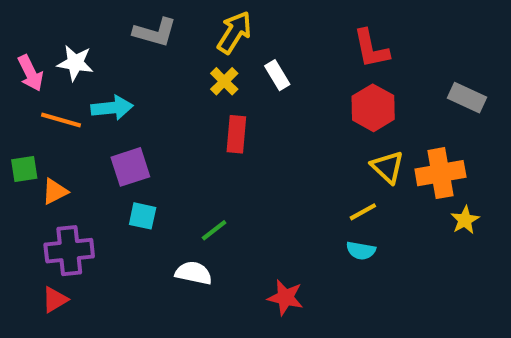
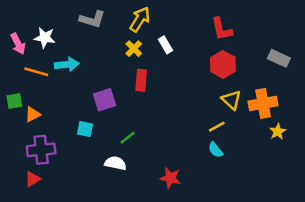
purple square: (130, 167) -> (105, 100), moved
cyan semicircle: (361, 251) -> (216, 150), turned 42

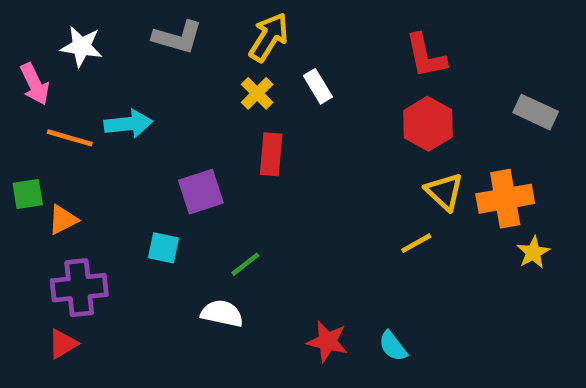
white star: (45, 38) -> (82, 47), moved
cyan semicircle: (216, 150) -> (393, 346), moved

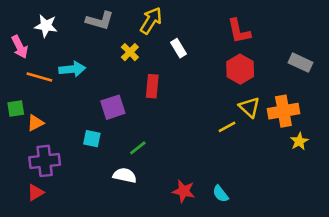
yellow cross: (257, 93) -> (130, 52), moved
yellow line: (416, 243) -> (227, 127), moved

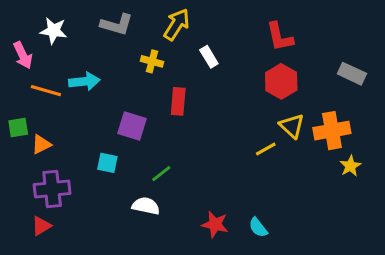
yellow cross: (130, 52) -> (152, 61), turned -30
purple square: (113, 107) -> (132, 126), turned 35

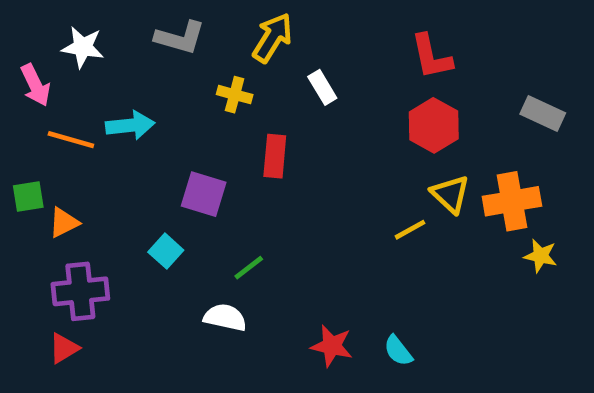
cyan square: (107, 163) -> (166, 251), turned 30
yellow star: (350, 166) -> (540, 256), turned -30

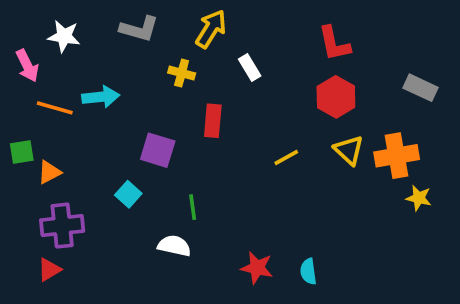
yellow line: (410, 230) -> (286, 158), moved
green line: (249, 268) -> (193, 207), turned -60
cyan semicircle: (398, 351) -> (308, 271), turned 30

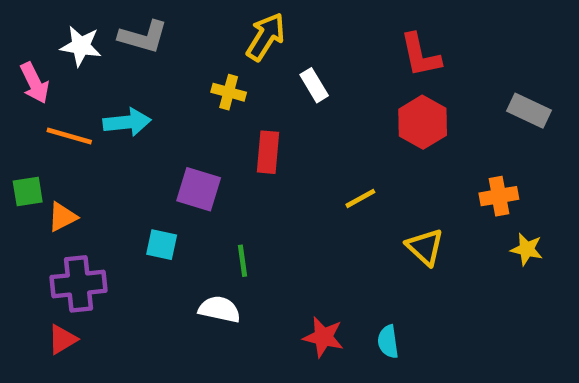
gray L-shape: (139, 29) -> (143, 37), moved
yellow triangle: (349, 150) -> (425, 247), moved
orange cross: (397, 156) -> (499, 196), size x0.7
cyan square: (128, 194) -> (162, 245), turned -30

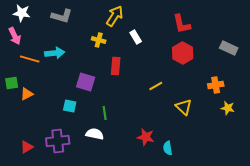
white star: (81, 46) -> (22, 13), moved
purple cross: (79, 284) -> (58, 141), moved
red star: (323, 337) -> (146, 137), moved

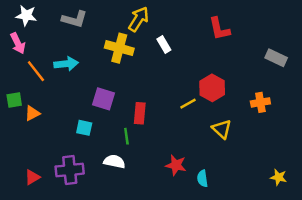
yellow cross: (99, 40) -> (119, 48), size x1.6
red hexagon: (183, 53) -> (212, 88), moved
orange line: (30, 59) -> (36, 71), turned 36
red rectangle: (116, 66) -> (140, 113), moved
yellow star: (228, 108) -> (279, 177), moved

